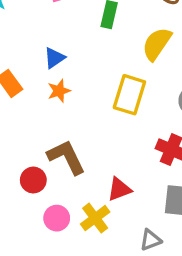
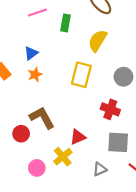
pink circle: (57, 218) -> (37, 168), moved

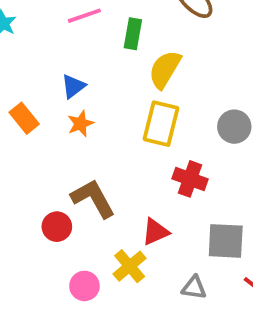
yellow semicircle: (98, 41) -> (165, 69), moved
red cross: (110, 109) -> (190, 179), moved
gray triangle: (100, 169) -> (194, 288), turned 32

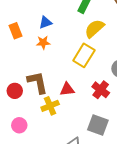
red cross: (190, 179) -> (101, 90), moved
red triangle: (155, 232) -> (67, 89), moved
yellow cross: (130, 266) -> (50, 106), moved

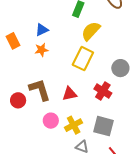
yellow cross: (50, 106) -> (74, 125), moved
pink circle: (19, 125) -> (51, 121), moved

